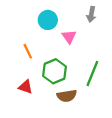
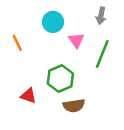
orange line: (28, 51) -> (17, 43), moved
green line: (92, 73) -> (102, 54), moved

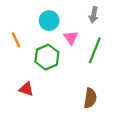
green hexagon: (60, 79) -> (47, 57), moved
brown semicircle: (74, 106) -> (90, 98), moved, turned -72

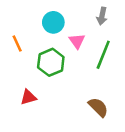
red triangle: (26, 89) -> (28, 97), turned -35
brown semicircle: (90, 98) -> (98, 107), turned -54

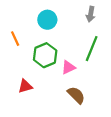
pink triangle: (77, 41) -> (68, 67), moved, turned 40
brown semicircle: (98, 107) -> (76, 95), moved

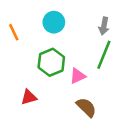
gray arrow: (91, 14) -> (104, 26), moved
orange line: (15, 39) -> (14, 32), moved

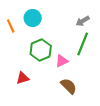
cyan circle: (54, 22) -> (33, 18), moved
gray arrow: (104, 26) -> (83, 21), turned 48

